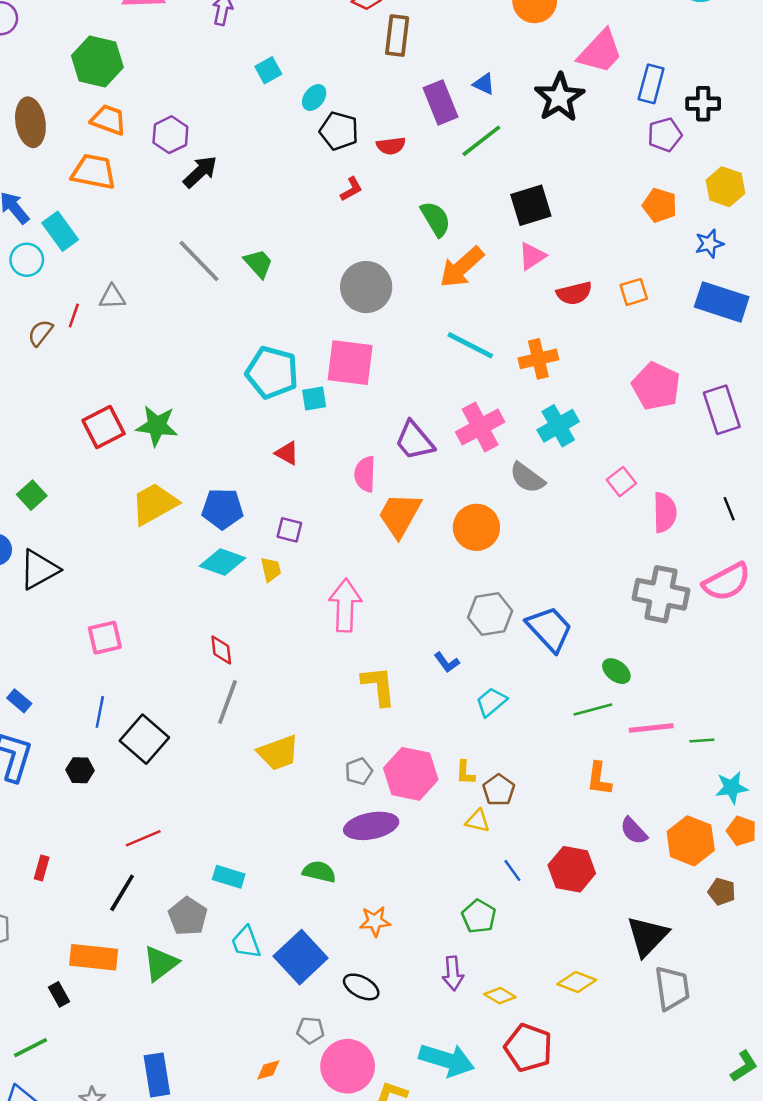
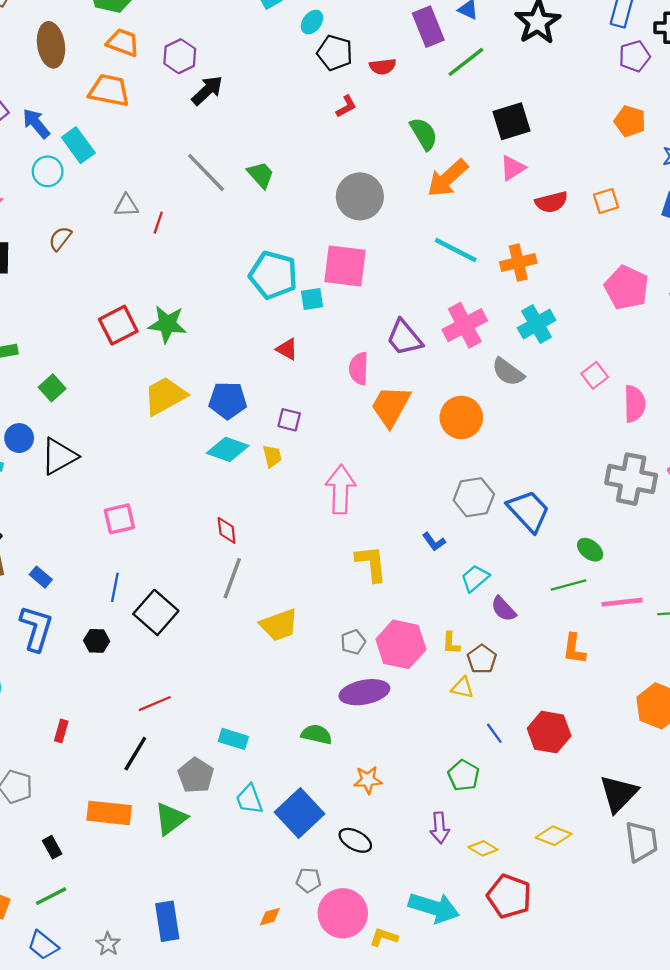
red line: (74, 316) -> (158, 223), moved
purple semicircle: (634, 831) -> (503, 609), moved
black rectangle: (59, 994) -> (52, 847), moved

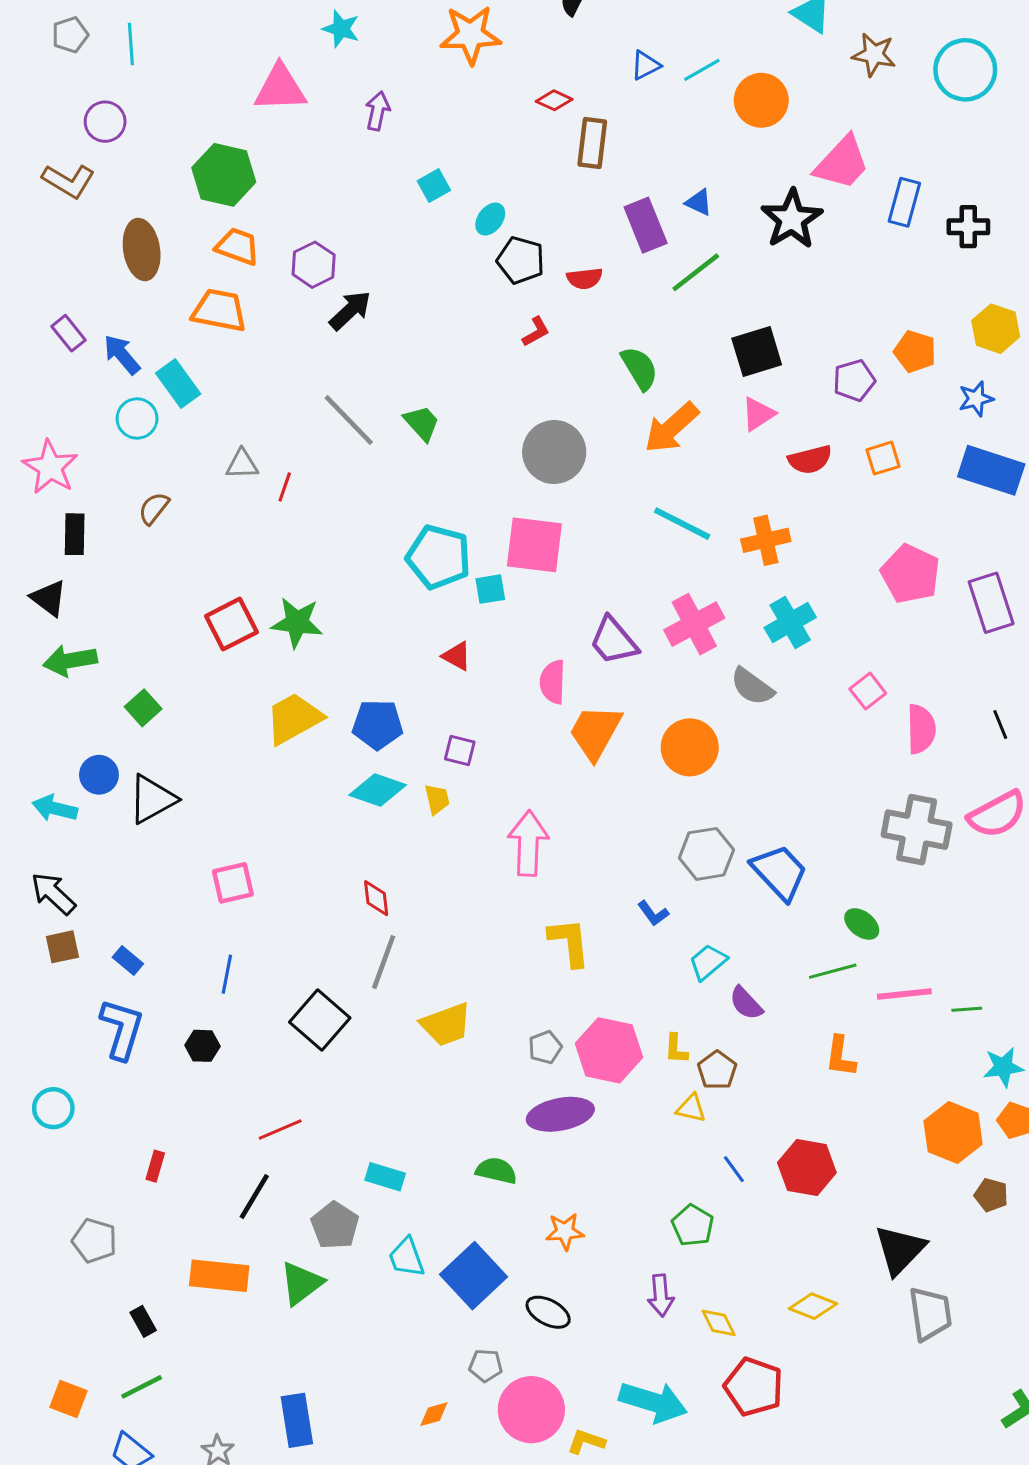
purple pentagon: (635, 56) -> (854, 380), moved
black square: (156, 612) -> (320, 1020), moved
yellow diamond: (483, 848) -> (719, 1323), turned 32

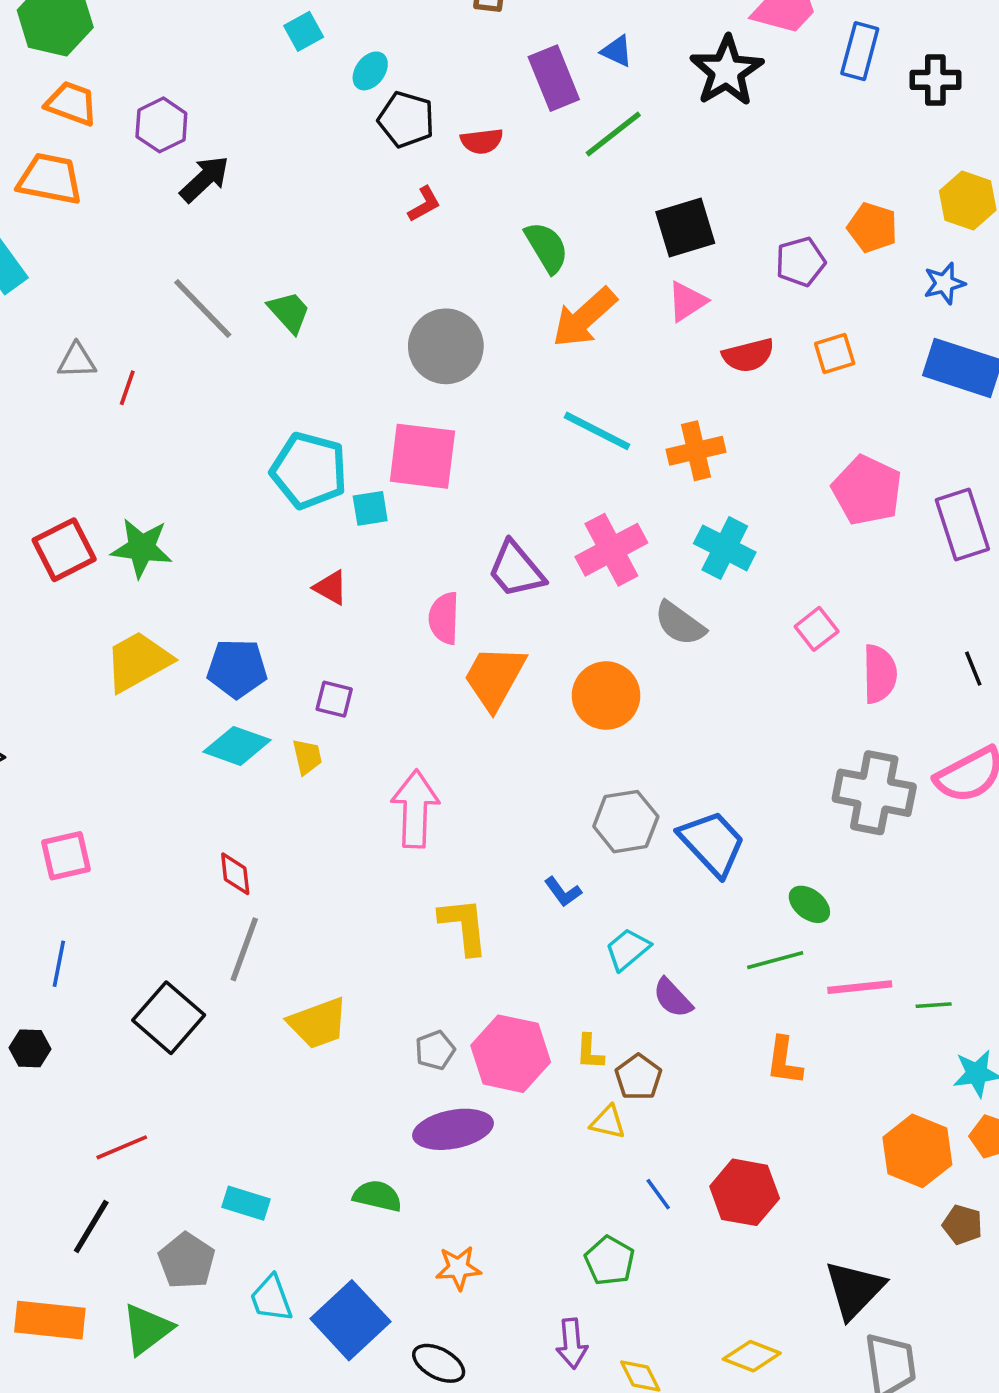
cyan cross: (790, 623) -> (725, 548), turned -33

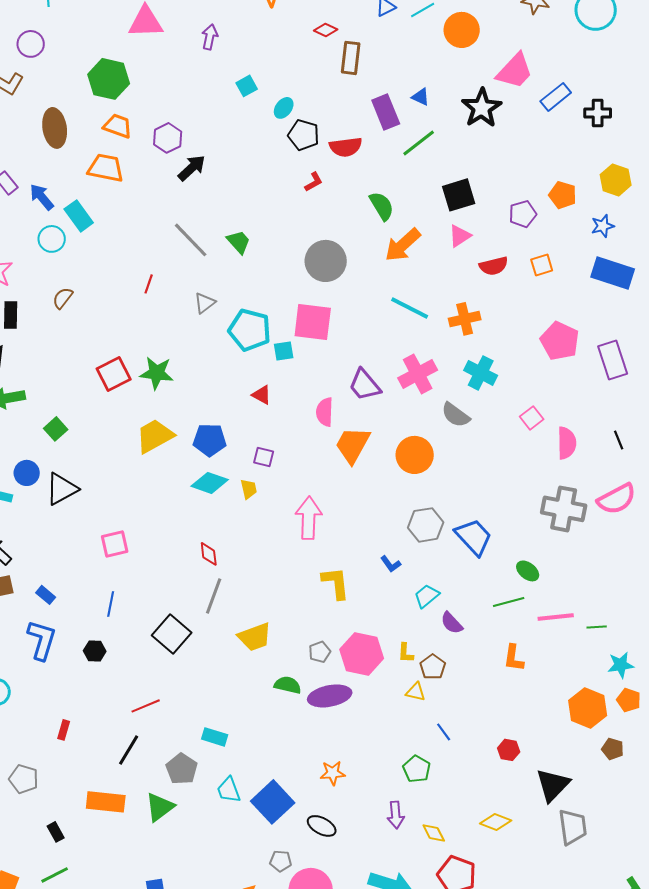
blue rectangle: (860, 51) -> (556, 97), turned 36
red semicircle: (482, 141) -> (346, 147), size x1.4
gray triangle: (77, 361) -> (205, 303), moved, turned -35
red hexagon: (745, 1192) -> (509, 750), moved, size x0.6
green semicircle: (377, 1196) -> (288, 685), moved

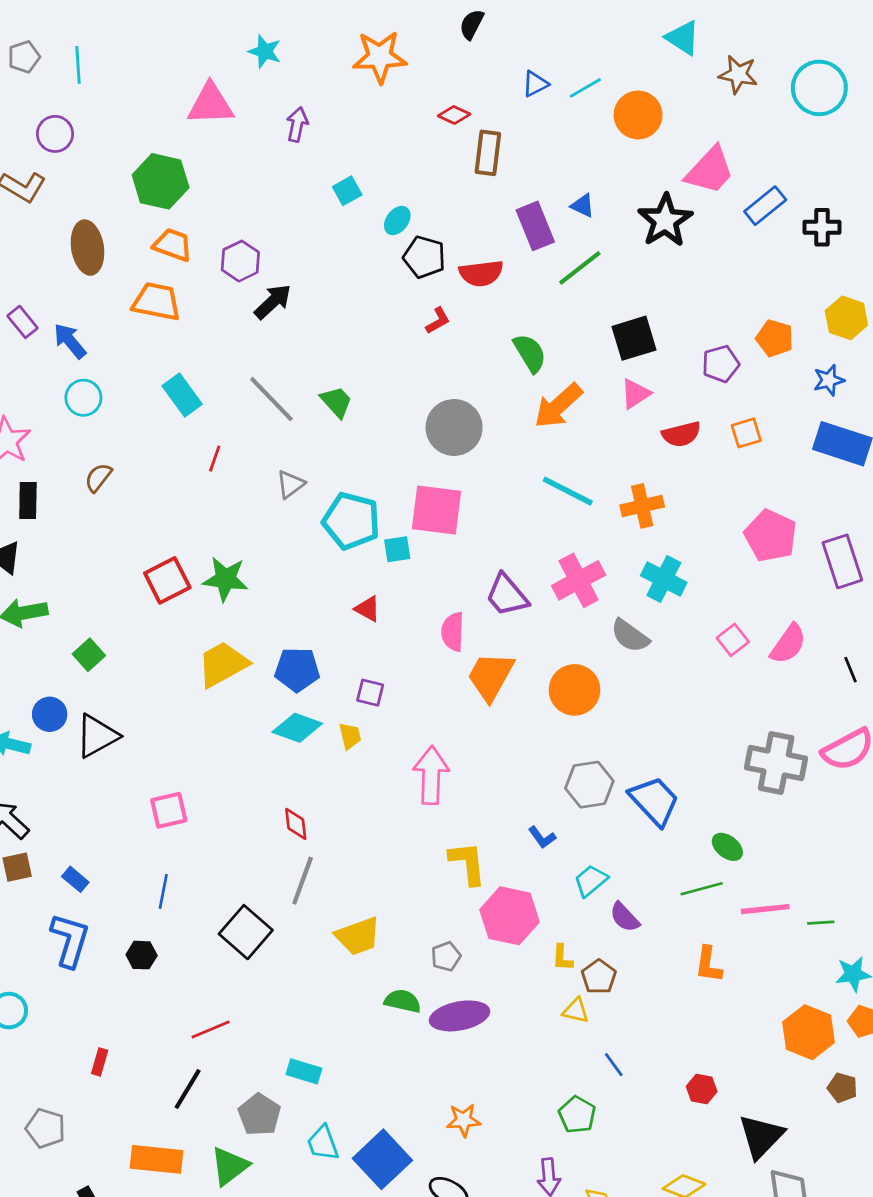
cyan rectangle: (79, 216) -> (182, 395), moved
pink semicircle: (567, 443) -> (788, 644), moved, turned 36
pink hexagon: (362, 654) -> (510, 916), moved

